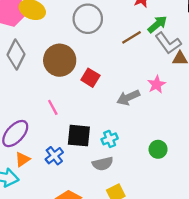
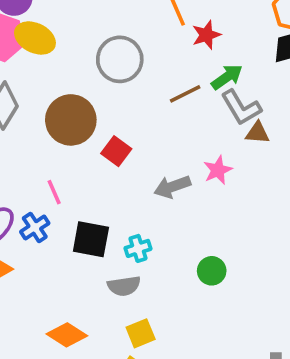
blue cross: (54, 156) -> (35, 227), moved

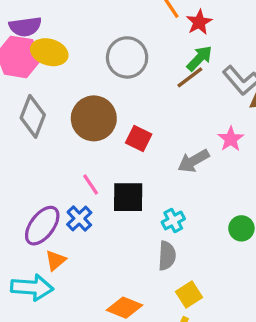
green arrow: (227, 77) -> (200, 58), moved
black square: (91, 239) -> (128, 197), moved
gray semicircle: (124, 286) -> (167, 256), turned -68

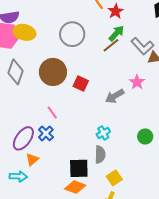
black square: (128, 197) -> (79, 168), moved
cyan arrow: (32, 287) -> (18, 176), size x0.7

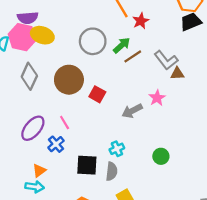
green arrow: (116, 33) -> (122, 45), moved
purple ellipse: (23, 138) -> (33, 128), moved
black square: (79, 168) -> (87, 165), moved
cyan arrow: (18, 176) -> (35, 187), moved

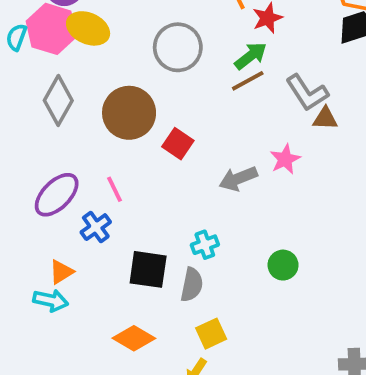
green arrow: (122, 45) -> (251, 56), moved

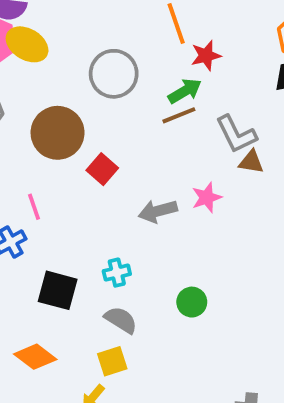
gray semicircle: (192, 285) -> (121, 320), moved, turned -76

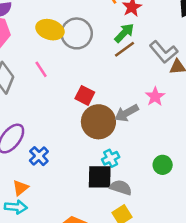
yellow ellipse: (27, 44) -> (50, 30), moved
brown circle: (58, 133) -> (98, 122), moved
pink line: (34, 207) -> (41, 69), moved
black square: (58, 290) -> (100, 177), moved

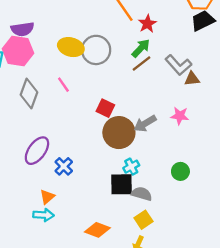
pink star: (155, 97) -> (180, 116), moved, turned -30

